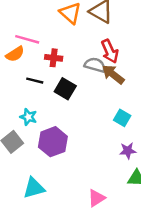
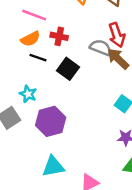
orange semicircle: (15, 54) -> (30, 39), moved
cyan triangle: (34, 188) -> (53, 167), moved

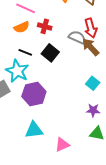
black line: (38, 58) -> (25, 52), moved
cyan star: (28, 94) -> (17, 71), size x1.6

